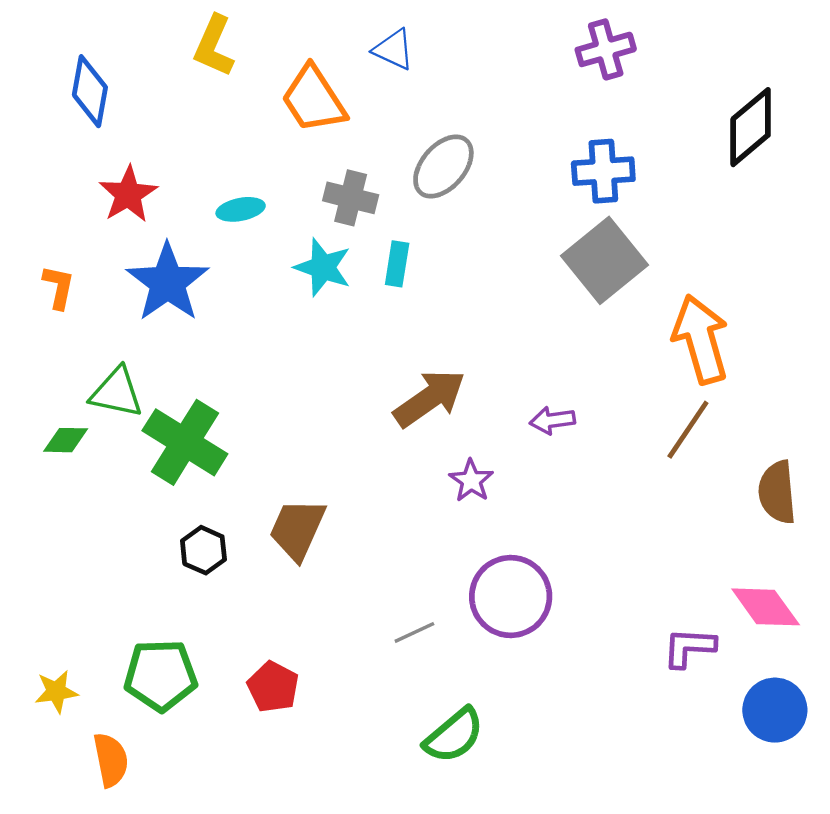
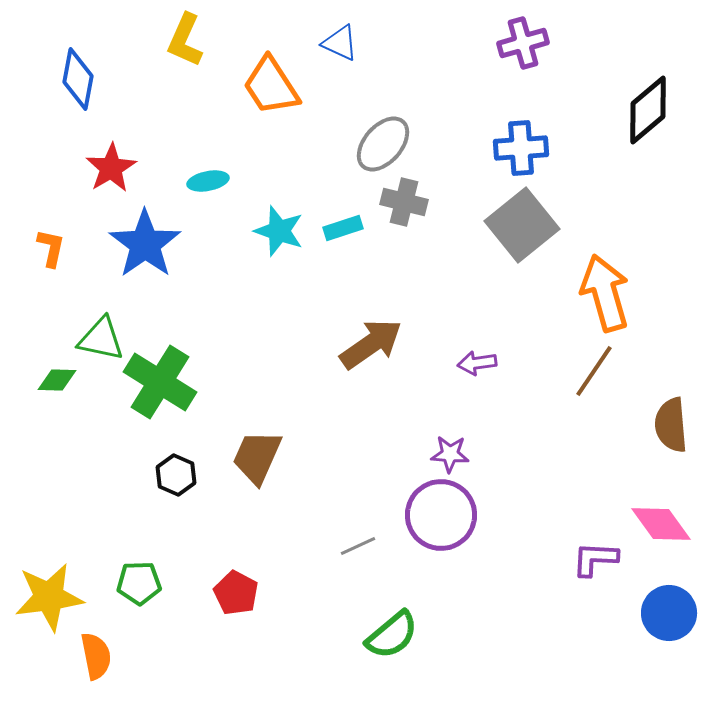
gray cross: (351, 198) -> (404, 202), moved
cyan rectangle: (397, 264) -> (343, 228), turned 63
purple star: (471, 481) -> (450, 454), moved, turned -30
green pentagon: (161, 675) -> (139, 583), size x0.7
yellow star: (56, 692) -> (49, 597), size x1.8

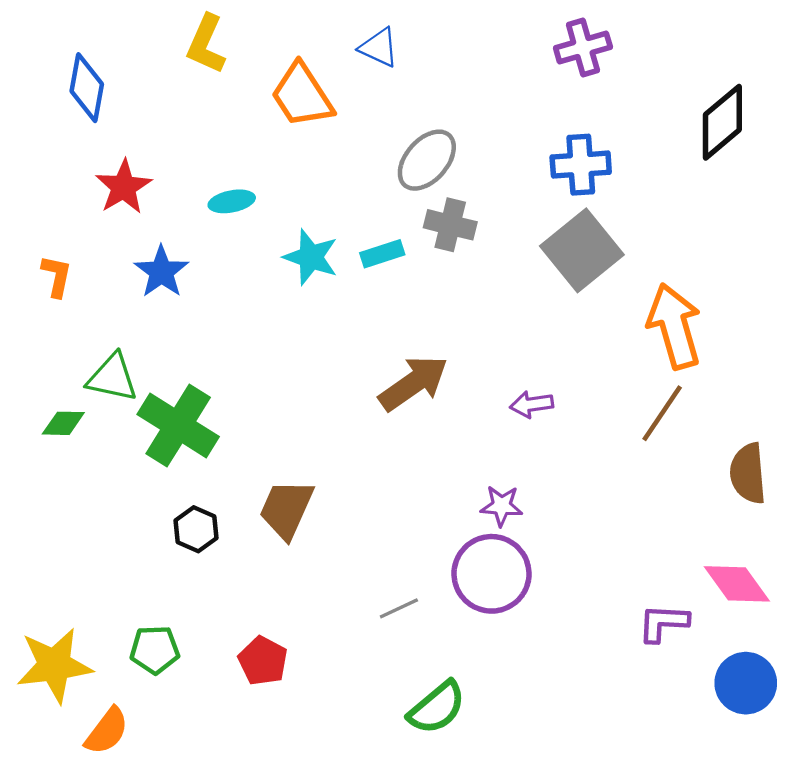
blue star: (145, 244) -> (161, 272), size x0.7
orange semicircle: (96, 656) -> (107, 731), turned 48

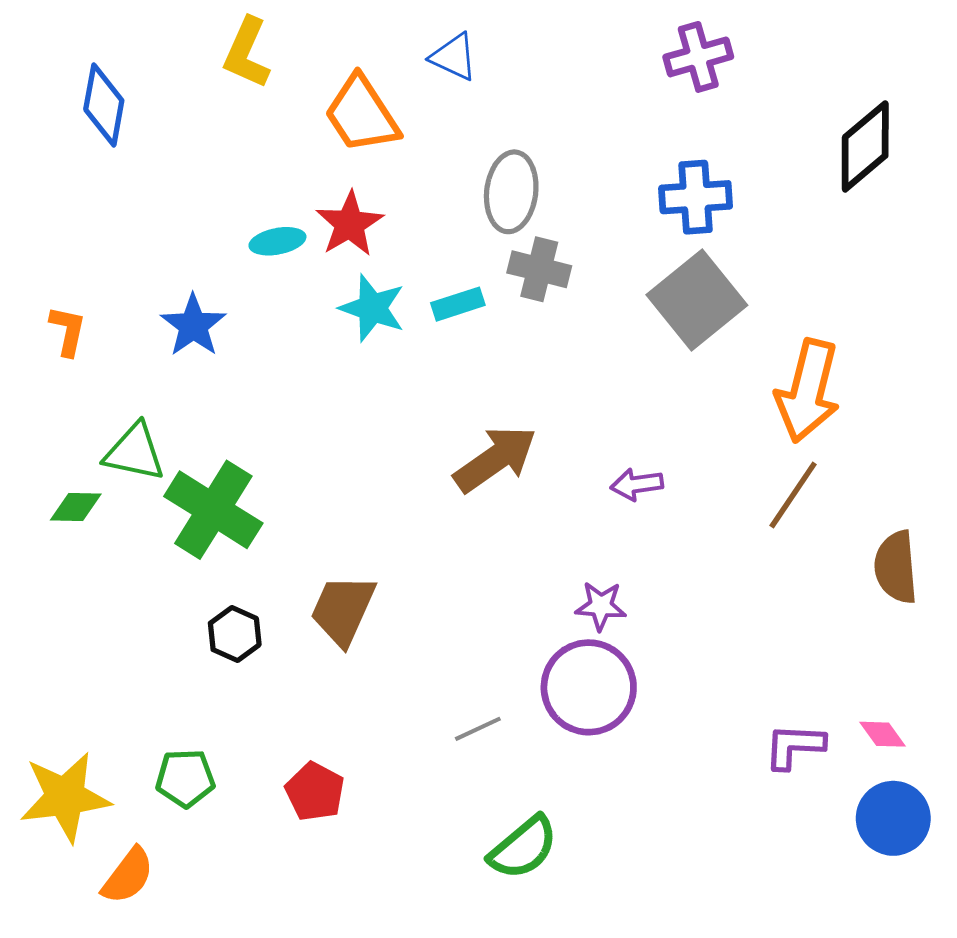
gray ellipse: (427, 160) -> (511, 192), turned -34
red star: (124, 187) -> (350, 224), moved
orange arrow: (674, 326) -> (808, 391), turned -150
pink diamond: (737, 584) -> (883, 734), moved, size x0.6

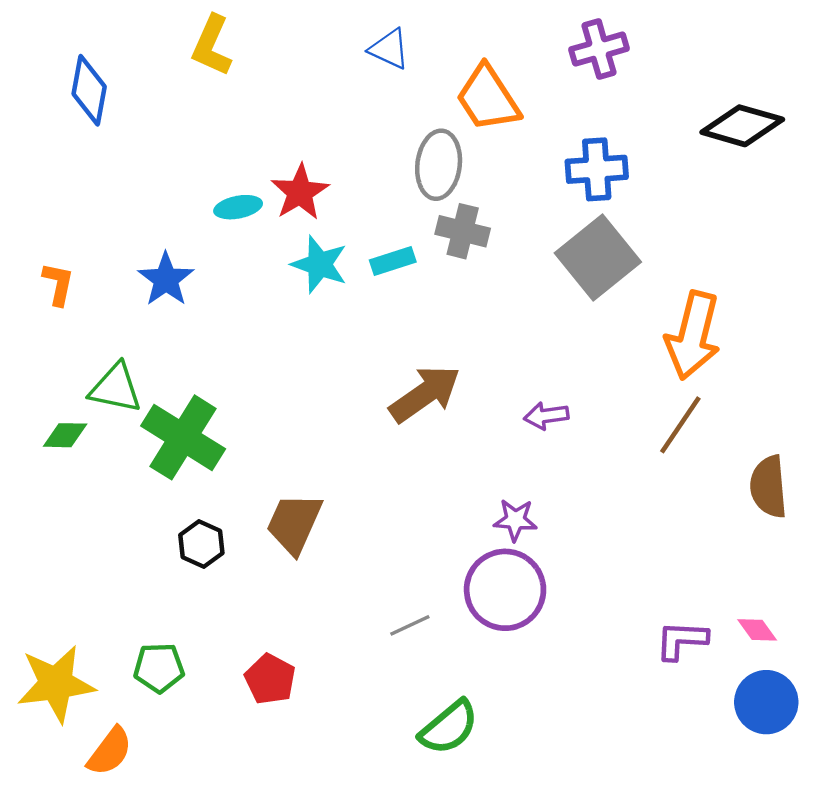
orange trapezoid: (362, 114) -> (488, 98), moved
black diamond: (865, 146) -> (742, 126), turned 56

